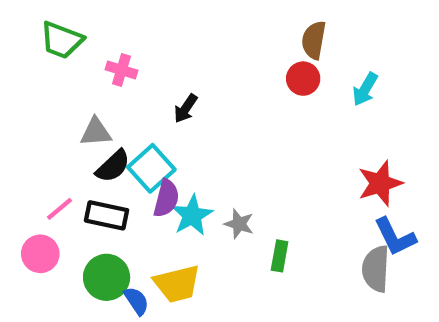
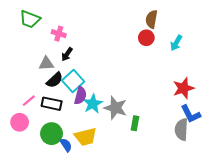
black arrow: (186, 108) -> (67, 54), moved
gray star: (239, 224) -> (115, 108), size x1.6

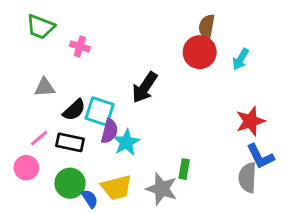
red circle: (146, 38) -> (200, 52), size x1.5
black arrow: (67, 54) -> (145, 87), moved, size x1.6
gray triangle: (46, 64) -> (45, 87), moved
cyan square: (73, 81) -> (100, 111), turned -30
gray star: (115, 108) -> (162, 189), moved

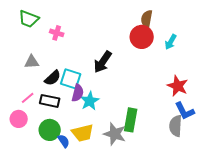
red star: (250, 121) -> (178, 86), turned -30
green rectangle: (184, 169) -> (131, 120), size x1.6

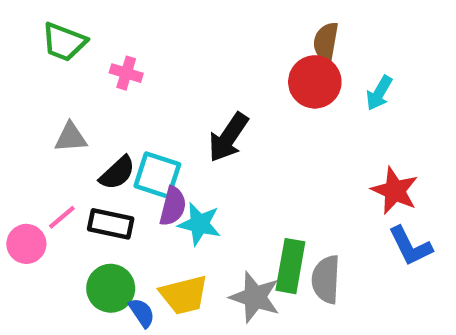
cyan star: (90, 101) -> (199, 224), turned -30
pink circle: (19, 119) -> (26, 244), moved
gray semicircle: (176, 126) -> (326, 279), moved

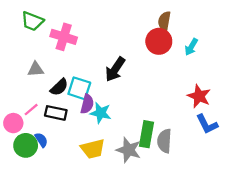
pink cross: (126, 73) -> (64, 37), size x1.6
green circle: (111, 288) -> (26, 145), moved
blue semicircle: (142, 313) -> (41, 140), moved

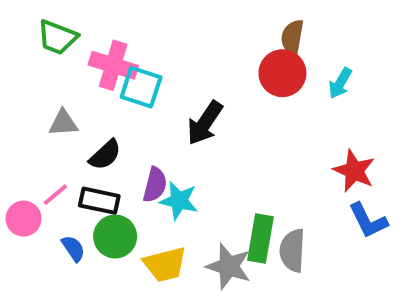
cyan square: (79, 88) -> (141, 87), moved
green circle: (26, 145) -> (115, 236), moved

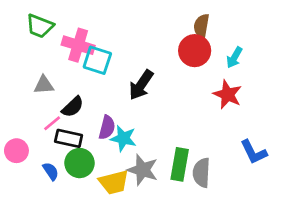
red star: (354, 171) -> (228, 94), moved
pink line: (55, 195) -> (52, 123), moved
gray star: (229, 266) -> (143, 170), moved

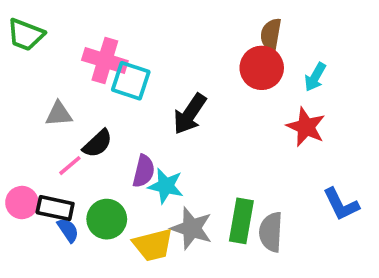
green trapezoid: (40, 26) -> (26, 35), moved
black rectangle: (69, 138) -> (55, 208), moved

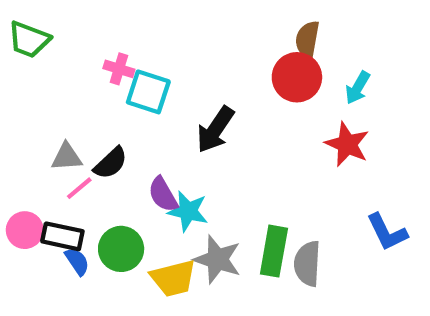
pink cross: (105, 60) -> (119, 69), size x0.6
gray triangle: (59, 114) -> (67, 157), moved
purple semicircle: (144, 171) -> (163, 194), turned 136

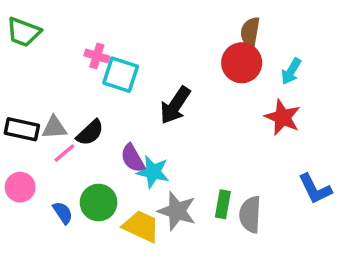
black rectangle: (62, 236) -> (22, 129), moved
green rectangle: (274, 251) -> (223, 204), size x0.7
yellow trapezoid: (173, 278) -> (141, 226), turned -141

